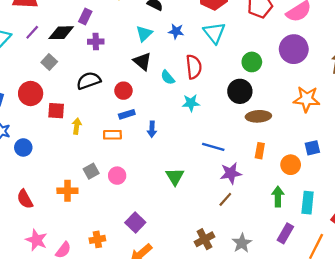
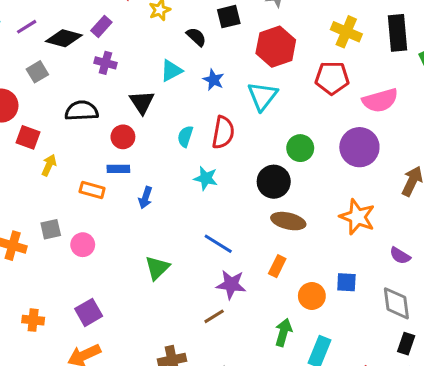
black triangle: (142, 61) -> (142, 102), moved
cyan semicircle: (168, 77) -> (185, 136), turned 42

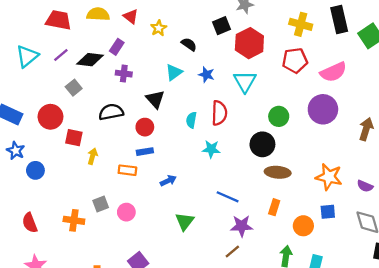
black square: (229, 17) -> (221, 26), moved
blue arrow: (145, 198) -> (168, 181), moved, turned -126
orange star: (357, 217) -> (329, 177), moved

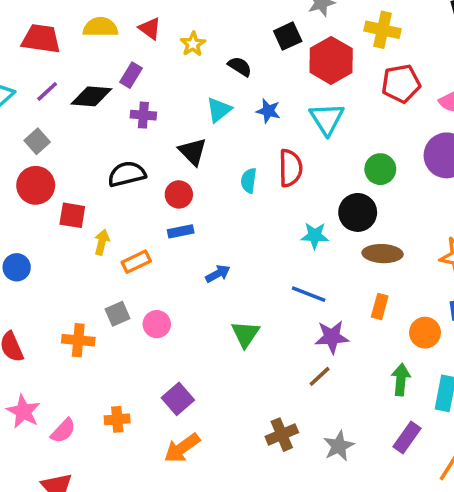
yellow cross: (301, 24) -> (383, 30), moved
gray square: (74, 88) -> (37, 141), moved
cyan star: (211, 149) -> (315, 236), moved
orange rectangle: (127, 170) -> (136, 262), moved, turned -30

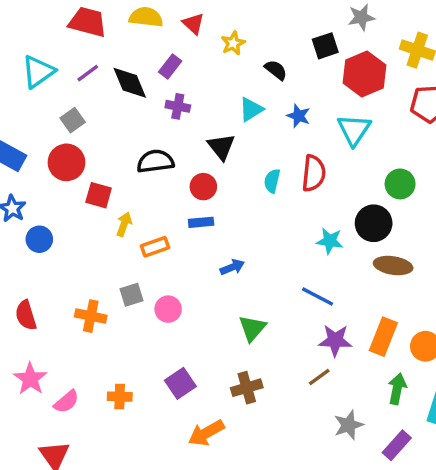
black diamond: (91, 96) -> (130, 83), turned 57
orange rectangle: (380, 307) -> (383, 337), moved, size x1.5
brown cross: (282, 435) -> (247, 388), moved
gray star: (339, 446) -> (349, 425), moved
orange arrow: (182, 448) -> (206, 433), moved

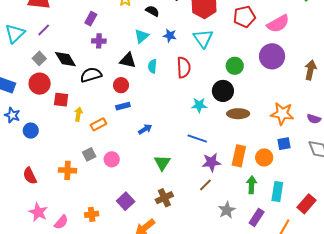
black diamond: (130, 83) -> (65, 59), moved
black triangle: (221, 147) -> (128, 60), turned -30
cyan semicircle: (272, 181) -> (152, 66), moved

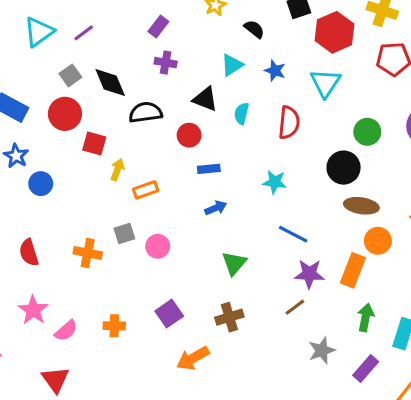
cyan star: (199, 105) -> (275, 182), moved
blue rectangle: (123, 106) -> (209, 169), moved
orange circle: (264, 157) -> (378, 241), moved

